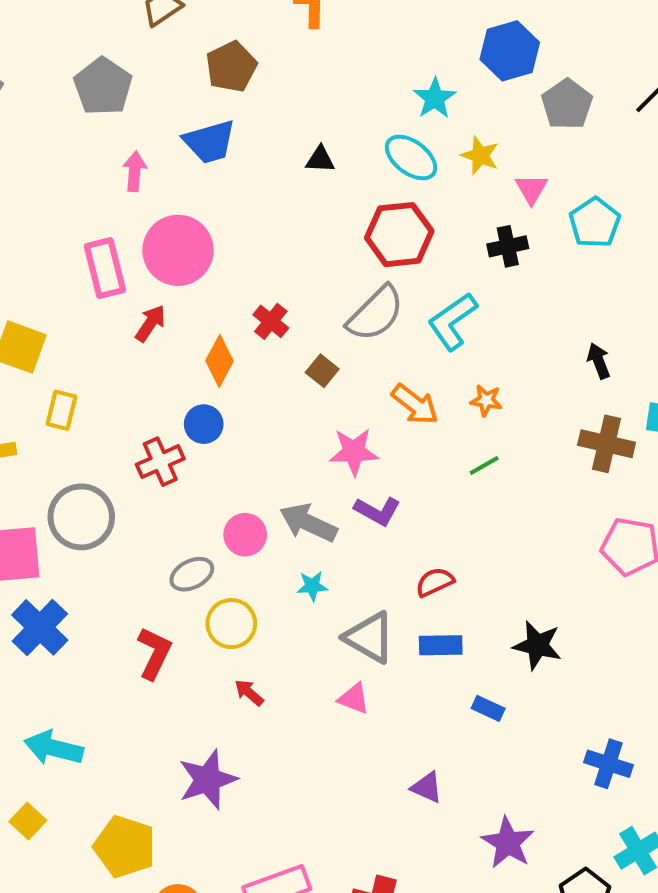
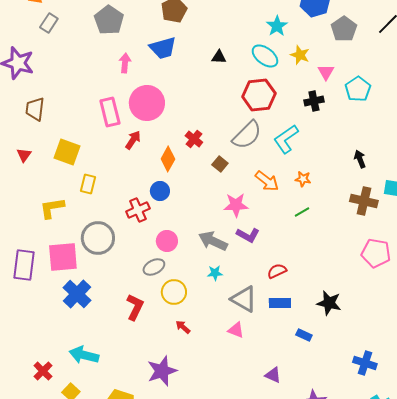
pink circle: (245, 535) -> (167, 241), moved

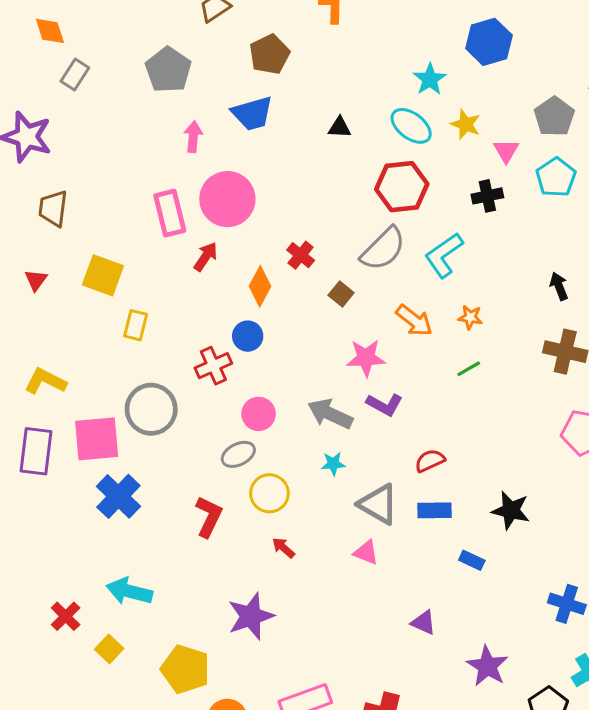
gray pentagon: (344, 29) -> (554, 117), moved
yellow L-shape: (52, 208) -> (45, 381), moved, turned 36

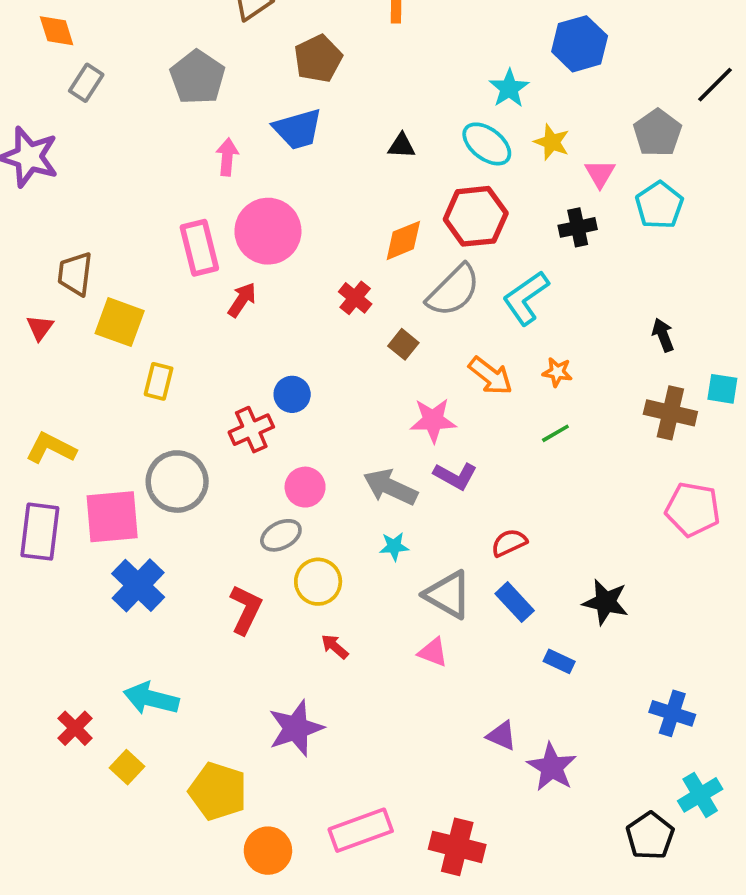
brown trapezoid: (53, 208) -> (75, 274), moved
orange diamond: (260, 286) -> (403, 240), moved, turned 39
blue rectangle: (434, 510) -> (515, 602), turned 48
purple star: (487, 666) -> (552, 767), moved

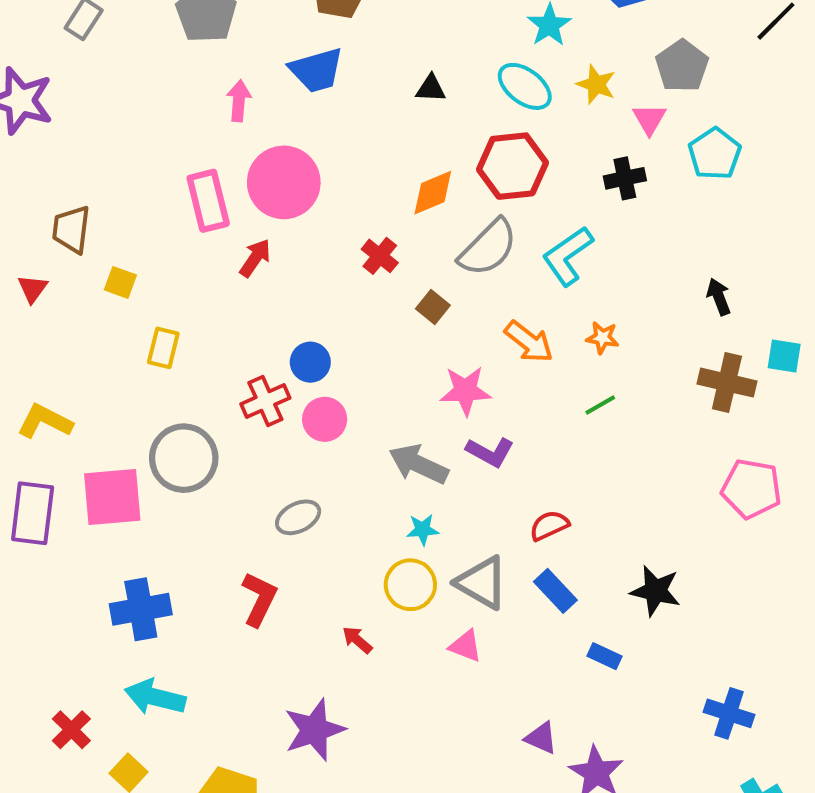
gray pentagon: (657, 133) -> (682, 66), moved
yellow square: (120, 322) -> (120, 282), size x0.6
pink circle: (305, 487) -> (325, 419), moved
yellow circle: (318, 582) -> (410, 585), moved
blue cross: (138, 585) -> (141, 609), moved, turned 36

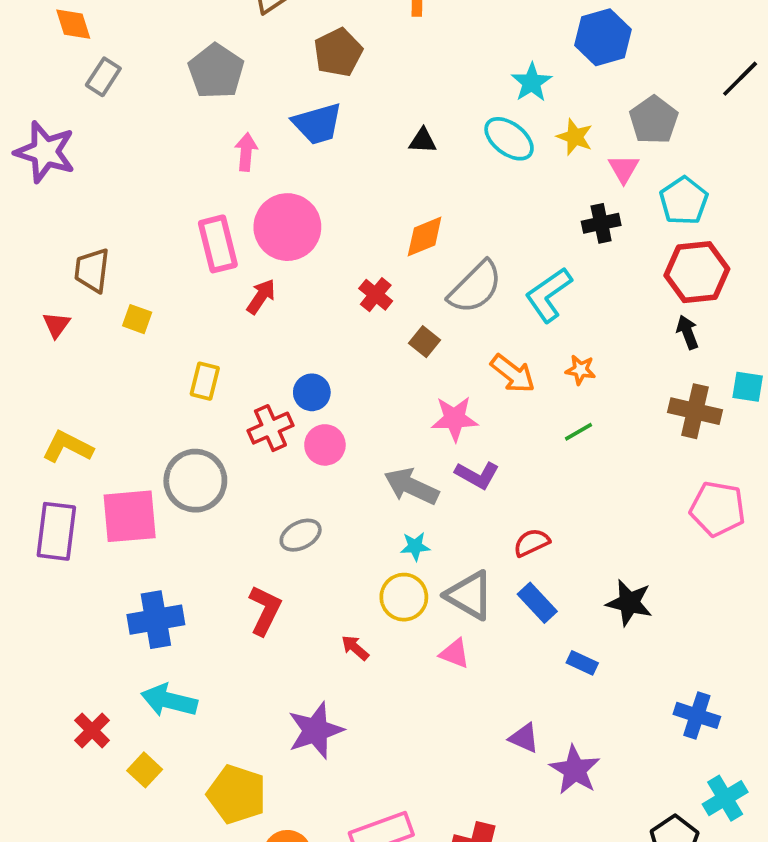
red hexagon: (512, 166) -> (697, 272), moved
yellow rectangle: (163, 348) -> (205, 381), moved

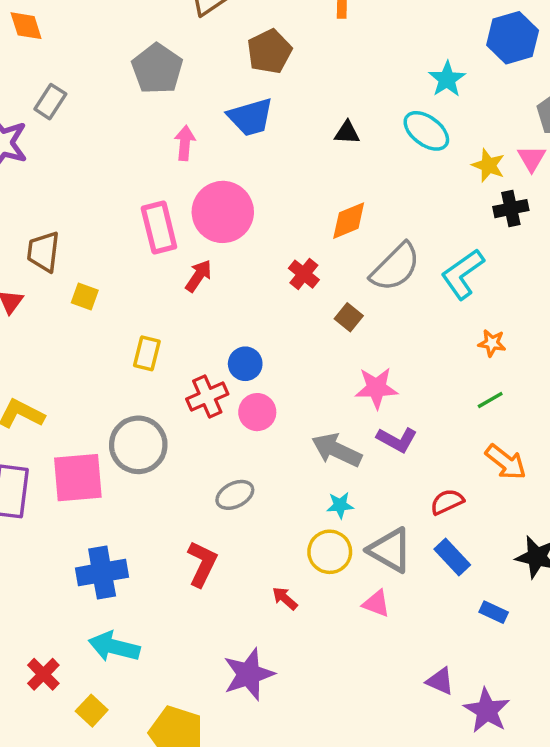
gray rectangle: (103, 77) -> (50, 102), moved
yellow star: (575, 137) -> (488, 165), moved
orange arrow: (513, 374) -> (506, 462), moved

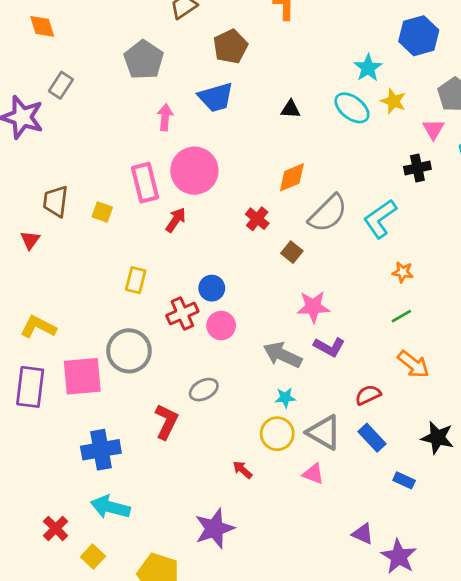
yellow star: (488, 165) -> (393, 101), moved
yellow square: (85, 296) -> (102, 212), moved
red L-shape: (202, 564) -> (166, 422), moved

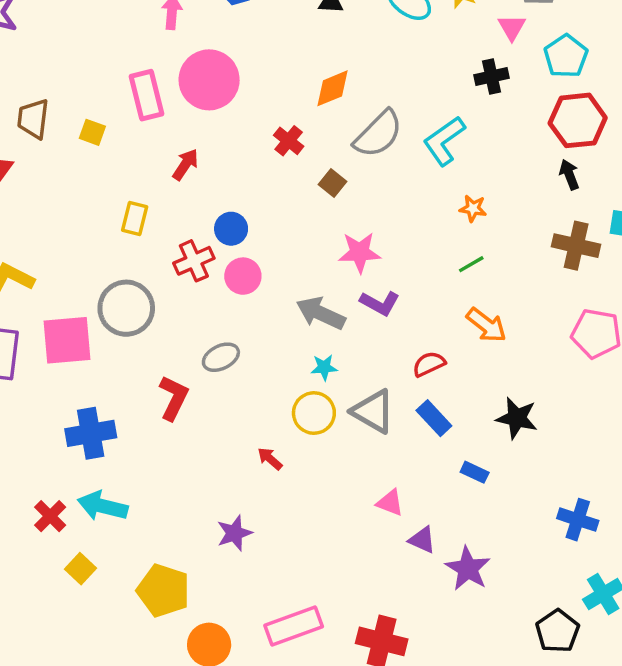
red arrow: (176, 220) -> (185, 164), moved
pink triangle: (313, 474) -> (390, 503), moved
red cross: (56, 528) -> (50, 516), moved
purple star: (214, 528) -> (234, 533), size x0.7

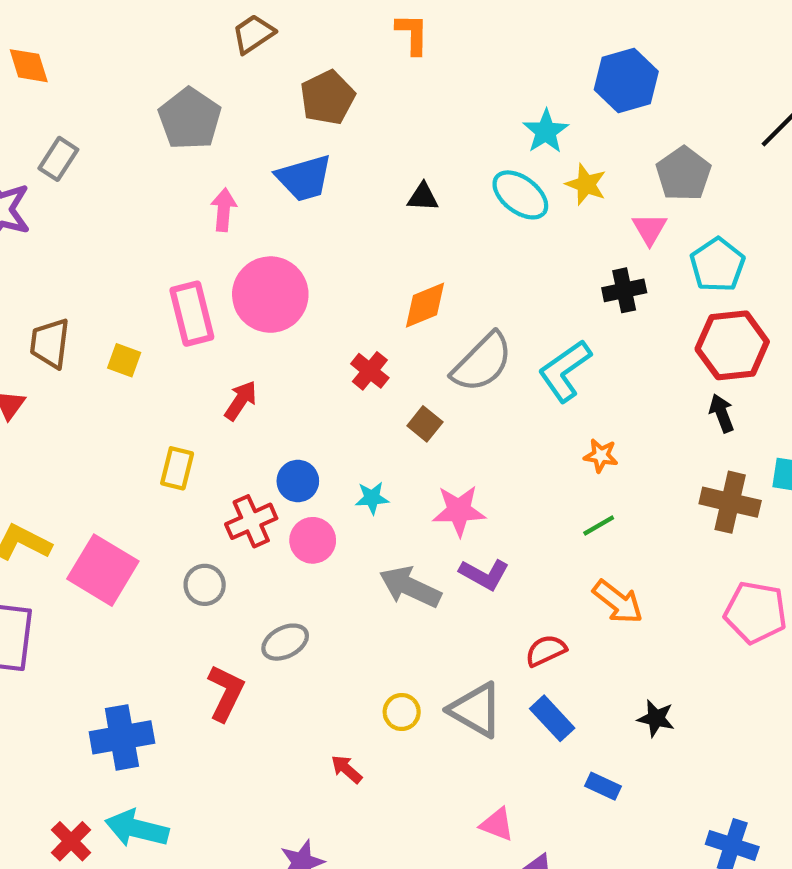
gray circle: (126, 308) -> (205, 585), moved, size x0.6
pink square: (67, 340) -> (103, 570), moved, turned 36
cyan star: (324, 367) -> (372, 498), moved
yellow circle: (314, 413) -> (402, 712), size x0.7
black star: (517, 418) -> (656, 718), size x0.7

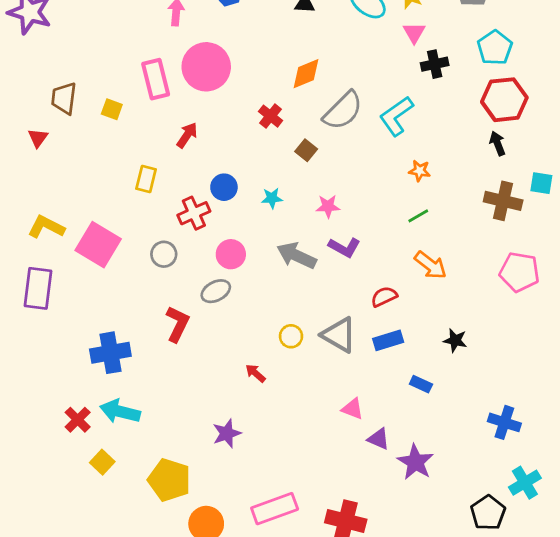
pink triangle: (650, 229) -> (414, 33), moved
pink star: (459, 511) -> (328, 206), size x0.7
pink circle: (313, 540) -> (231, 254), moved
blue rectangle: (552, 718) -> (388, 340), turned -64

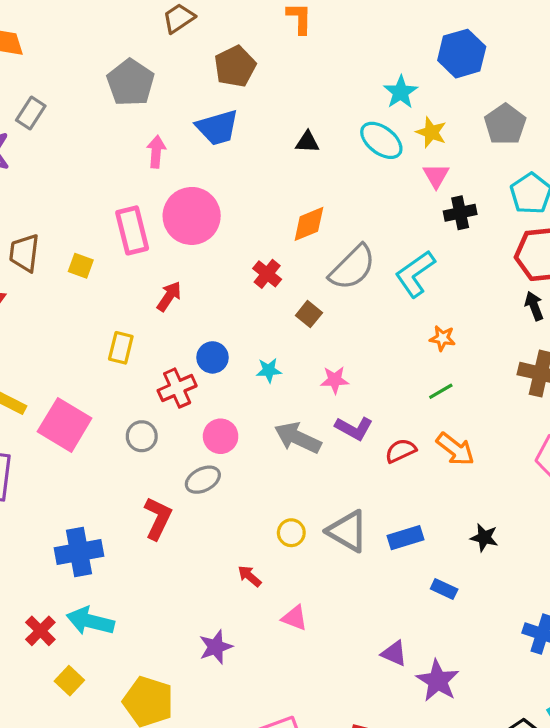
red semicircle: (384, 297) -> (401, 451), moved
pink triangle: (353, 409) -> (295, 618), moved

